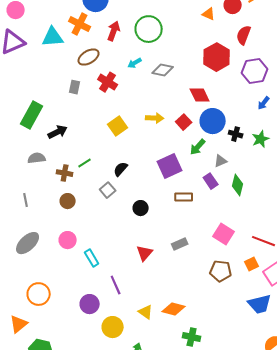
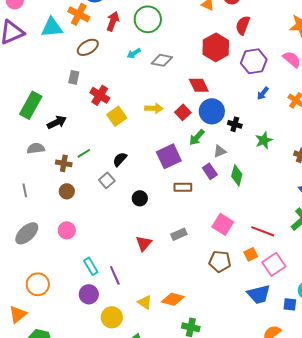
red cross: (108, 82) -> (100, 95), moved
green star: (261, 139) -> (264, 140), moved
cyan rectangle: (92, 258) -> (91, 266), moved

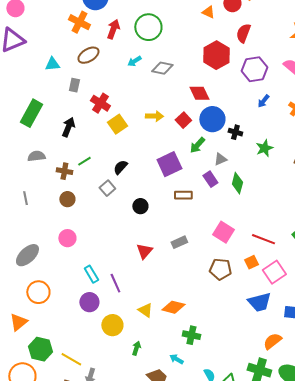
cyan triangle: (52, 27) -> (52, 64), moved, size x0.7
black arrow: (57, 122) -> (68, 127), moved, turned -42
gray ellipse: (27, 233) -> (27, 255), moved

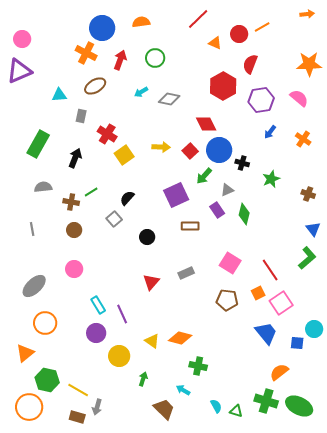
green circle: (148, 27) -> (155, 58), size x0.7
red line: (263, 239) -> (270, 270), turned 35
blue trapezoid: (259, 302) -> (266, 333), turned -115

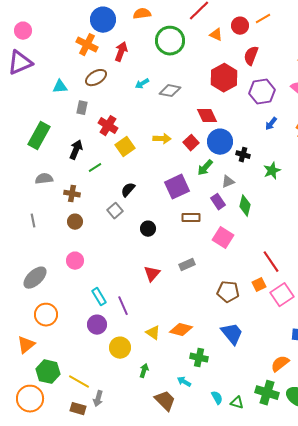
green circle: (155, 58) -> (170, 41), moved, size x1.5
green line: (91, 192) -> (95, 168), moved
pink square: (230, 263) -> (223, 238), moved
blue trapezoid: (266, 333) -> (232, 334), moved

